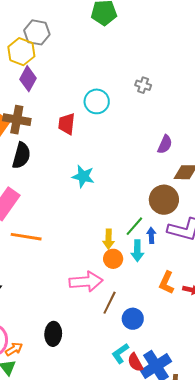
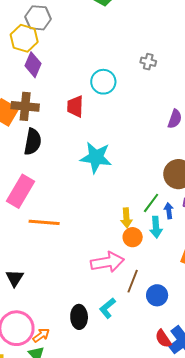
cyan star: (83, 176) -> (96, 157), size x1.4
cyan L-shape: (120, 353) -> (107, 308), moved

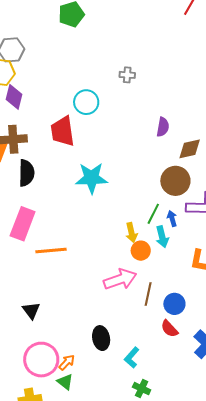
red trapezoid: (75, 107) -> (63, 131), size x1.4
cyan L-shape: (107, 308) -> (132, 357), moved
red semicircle: (163, 339) -> (169, 329), moved

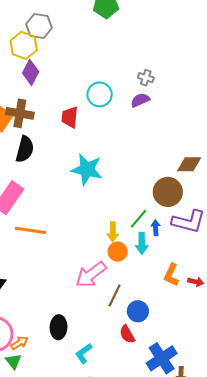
purple semicircle: (163, 127) -> (140, 100), moved, turned -138
red trapezoid: (63, 131) -> (70, 117), size x0.7
pink arrow: (120, 279) -> (91, 275), turned 148

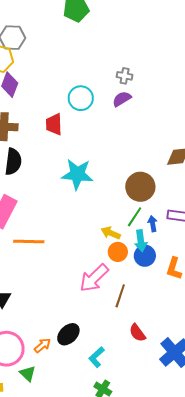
brown circle: (168, 192) -> (140, 187), moved
yellow arrow: (113, 232) -> (111, 233), turned 120
blue circle: (138, 311) -> (145, 256), moved
black ellipse: (59, 327) -> (68, 334), turned 50
orange arrow: (19, 343) -> (42, 345), moved

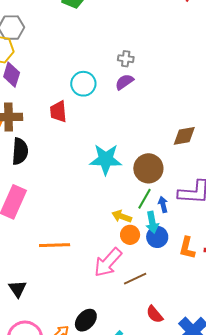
cyan star: (77, 174) -> (106, 159), moved
orange line: (29, 242) -> (55, 245), moved
brown line: (120, 296) -> (135, 279), turned 50

